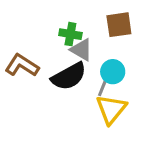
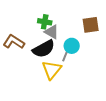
brown square: (119, 25) -> (91, 25), moved
yellow triangle: (111, 109) -> (52, 70), moved

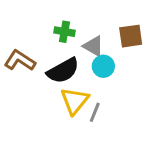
gray triangle: (52, 32) -> (93, 46), moved
gray line: (66, 55) -> (95, 112), moved

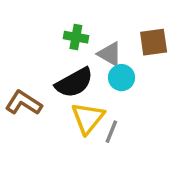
brown L-shape: (20, 60) -> (24, 103), moved

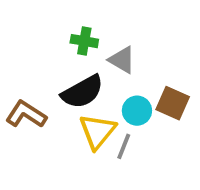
brown square: (154, 42) -> (173, 103), moved, turned 32
cyan circle: (122, 78) -> (137, 111), moved

